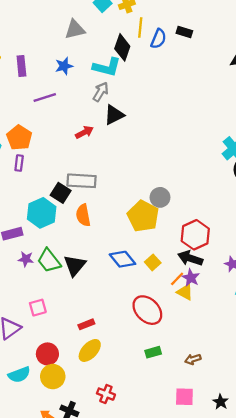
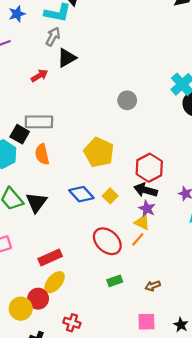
gray circle: (160, 197) -> (127, 100), moved
orange line: (177, 279) -> (138, 239), moved
red rectangle: (86, 324) -> (50, 258), size x1.5
red circle: (47, 354) -> (38, 299), moved

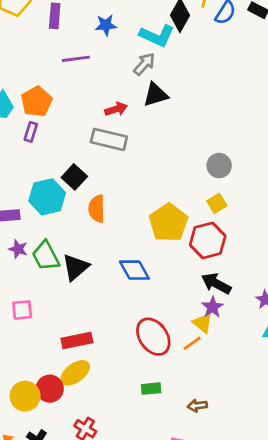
gray rectangle: (39, 122) -> (109, 139), moved
red hexagon: (149, 168) -> (208, 240), moved
yellow square: (110, 196) -> (217, 203), moved

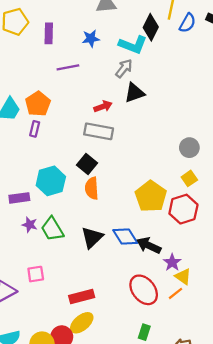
black square: (74, 177) -> (87, 164), moved
black triangle: (76, 267) -> (92, 237), moved
black arrow: (216, 284) -> (149, 245), moved
purple star: (213, 307) -> (172, 262), moved
green rectangle: (151, 389) -> (144, 332), turned -63

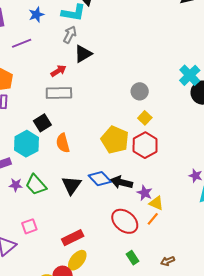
black square: (87, 164) -> (42, 123), moved, turned 30
green rectangle: (144, 332) -> (133, 258), turned -40

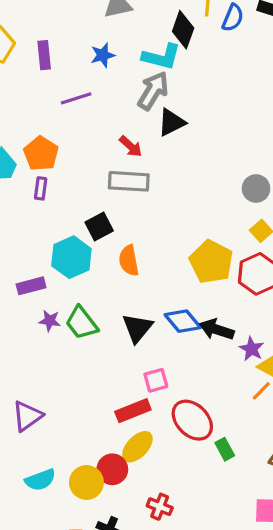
gray arrow: (70, 35) -> (153, 91), size x1.4
red arrow: (58, 71) -> (131, 146), turned 70
red ellipse: (125, 221) -> (192, 420), moved
pink square: (29, 226) -> (156, 380), moved

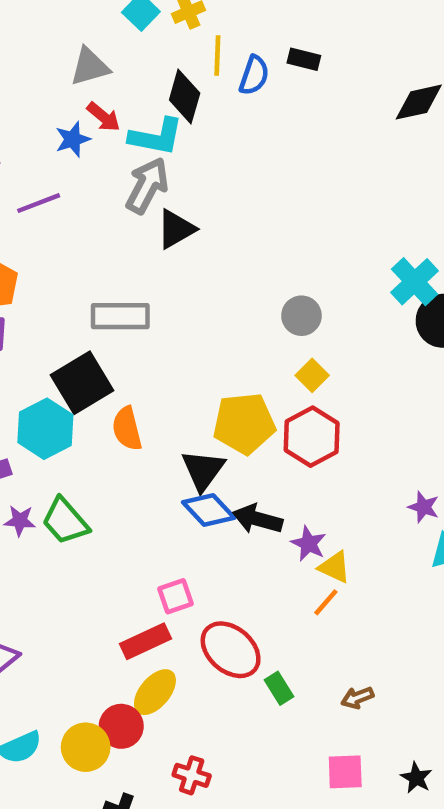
red arrow: (131, 146) -> (104, 117), moved
black square: (99, 226) -> (82, 383), size x1.5
yellow pentagon: (211, 262) -> (244, 423), turned -30
black triangle: (137, 328) -> (203, 470), moved

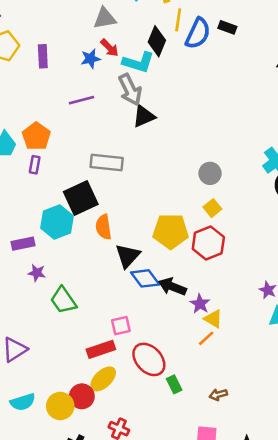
blue semicircle: (254, 75) -> (198, 33), size x1.4
gray arrow: (147, 186) -> (130, 90), turned 120
purple line: (39, 203) -> (82, 100), moved
black triangle: (203, 470) -> (128, 256), moved
green trapezoid: (65, 521) -> (63, 300), moved

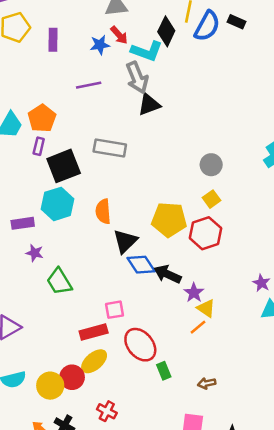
black square: (81, 198) -> (64, 166), moved

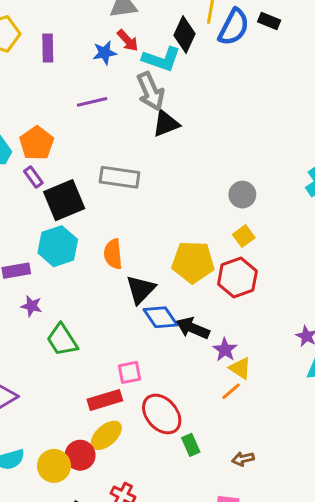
purple rectangle: (39, 146) -> (33, 177), turned -48

